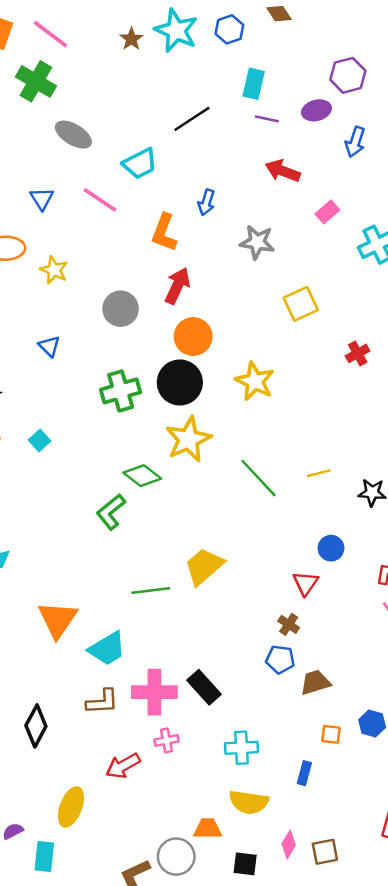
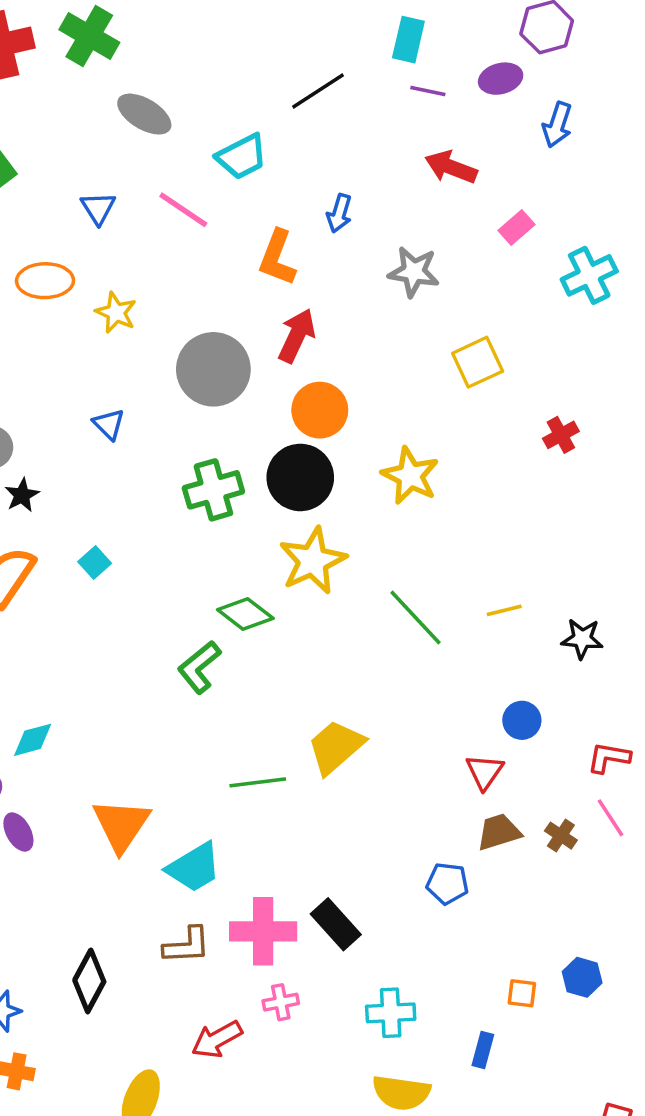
gray circle: (121, 309) -> (213, 369), size x1.4
brown cross: (289, 624) -> (561, 836), moved
brown trapezoid: (315, 682) -> (499, 832), moved

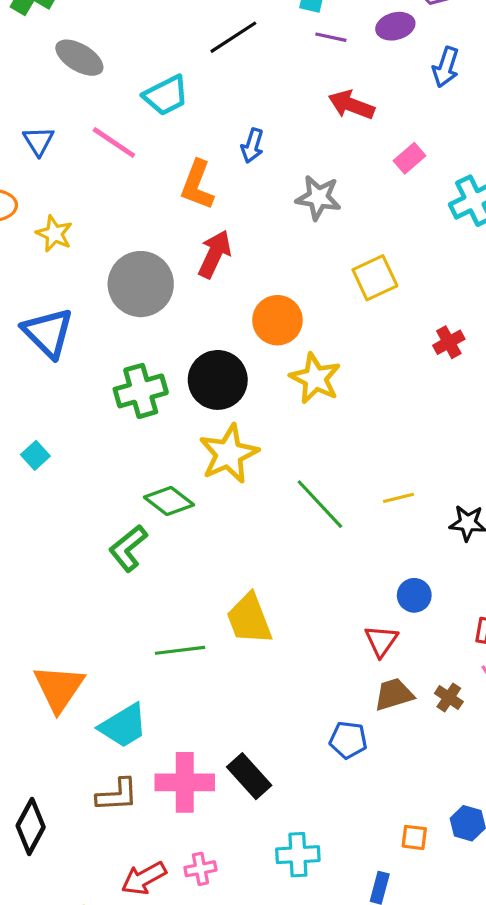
orange circle: (320, 410) -> (277, 320), moved
blue triangle: (109, 424) -> (48, 333), size x1.8
yellow trapezoid: (336, 747) -> (249, 619), turned -70
pink cross: (281, 1002) -> (200, 869), moved

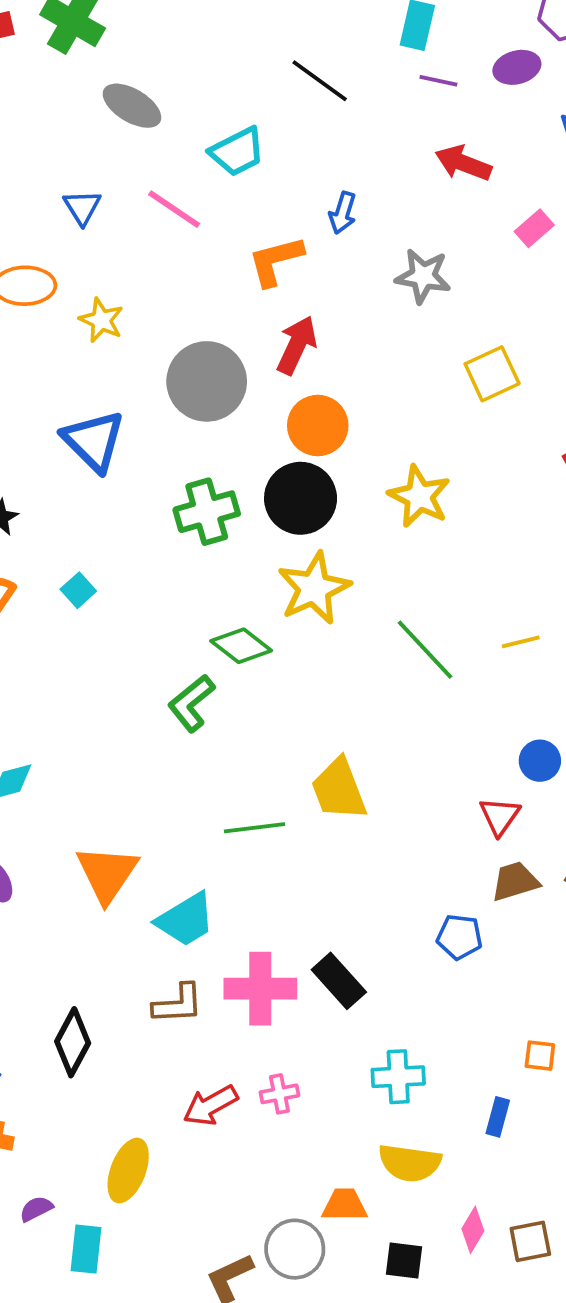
black line: (233, 37) -> (320, 81), turned 69
orange L-shape: (197, 185) -> (276, 261), turned 54
orange circle: (277, 320) -> (318, 426), moved

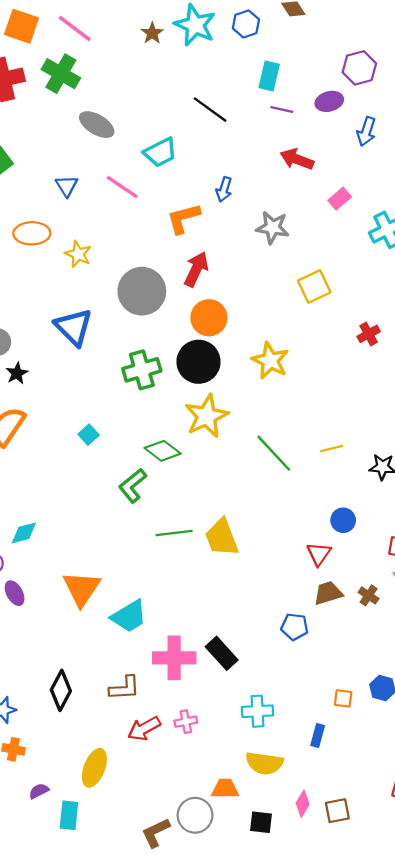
cyan square: (78, 590) -> (89, 435), moved
green line: (255, 828) -> (174, 533), moved
brown L-shape: (178, 1004) -> (124, 688), moved

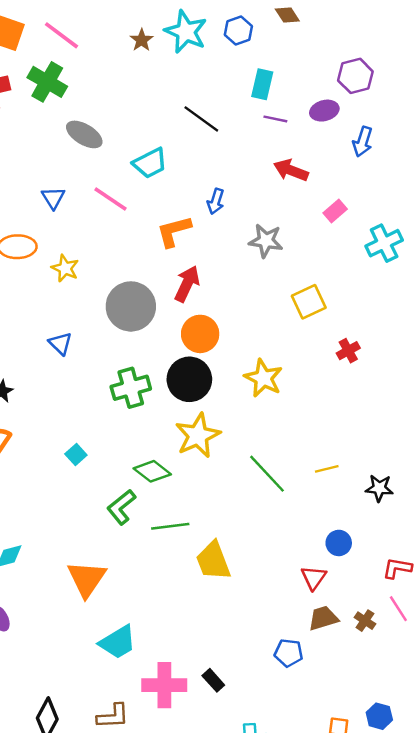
blue triangle: (74, 327) -> (60, 343), size x0.6
red cross: (369, 334) -> (348, 351), moved
green line: (174, 533) -> (170, 526), moved
orange triangle: (82, 589) -> (87, 579), moved
black rectangle: (222, 653) -> (213, 680), size x0.7

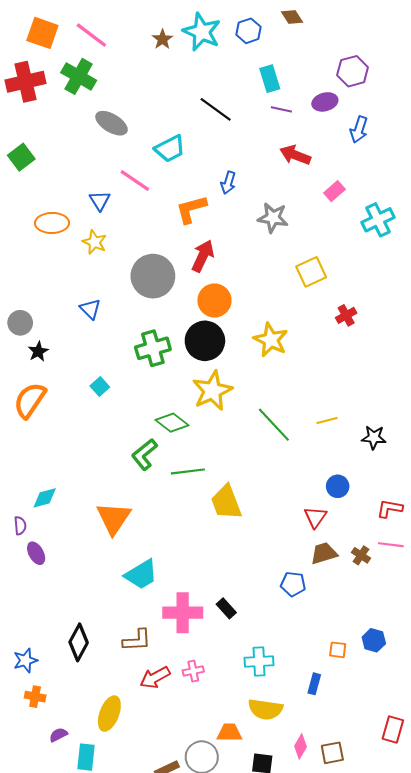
cyan rectangle: (262, 84) -> (270, 79), turned -30
blue triangle: (53, 198) -> (100, 201), moved
cyan square: (76, 455) -> (100, 386), moved
pink line: (398, 609) -> (391, 545), turned -50

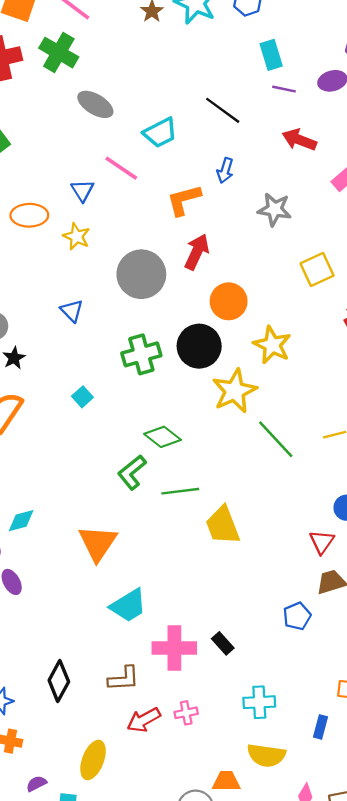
black line: (216, 109) -> (223, 110), moved
orange circle: (214, 300) -> (229, 301), moved
yellow star: (212, 391) -> (234, 391), moved
blue pentagon: (293, 584) -> (297, 616), turned -30

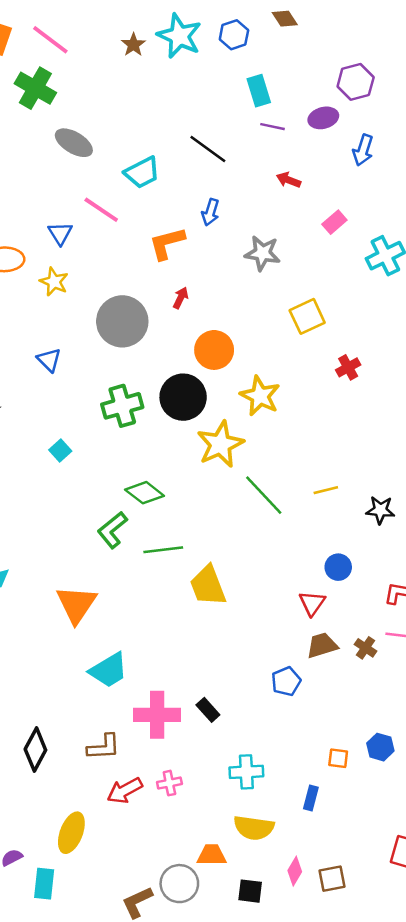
red arrow: (299, 140) -> (289, 180), size x0.7
red arrow: (197, 252) -> (181, 298), size x0.6

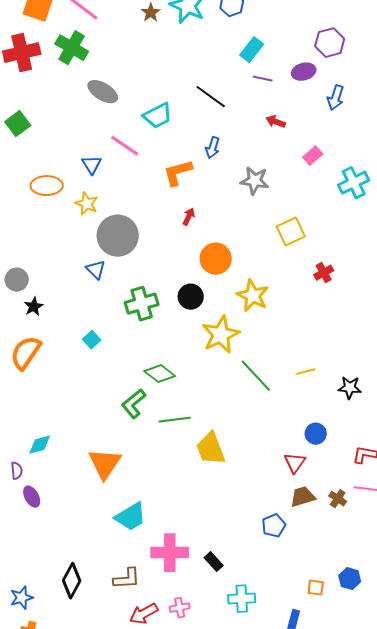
cyan rectangle: (259, 91) -> (252, 50), turned 55
gray circle: (122, 321) -> (118, 236), moved
blue triangle: (49, 360) -> (96, 270), moved
black circle: (183, 397) -> (191, 297), size x0.7
black rectangle: (208, 710) -> (214, 562), moved

